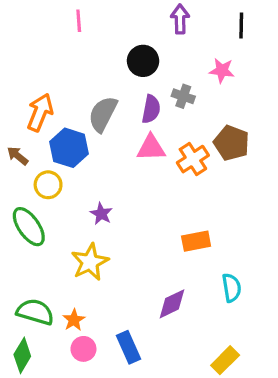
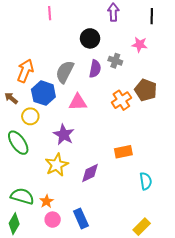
pink triangle: (151, 148) -> (78, 102), moved
purple star: (101, 214) -> (64, 135), size x1.5
purple diamond: (172, 304) -> (90, 173), moved

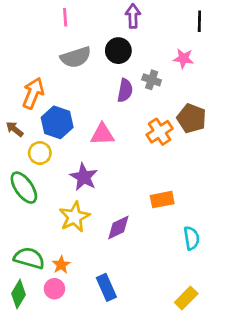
purple arrow: (113, 12) -> (133, 16), moved
gray semicircle: (65, 72) -> (76, 57), moved, turned -135
pink circle: (53, 220) -> (54, 289), moved

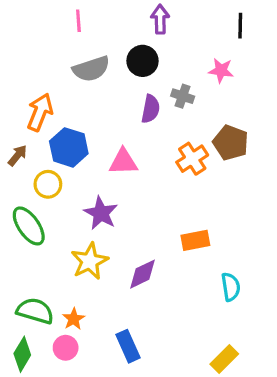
brown arrow: (15, 129) -> (17, 155), turned 90

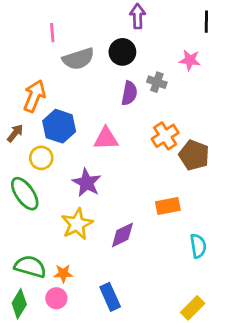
pink line: (78, 21) -> (52, 33), moved
brown pentagon: (231, 143) -> (194, 155), moved
orange star: (74, 319) -> (63, 273), turned 30

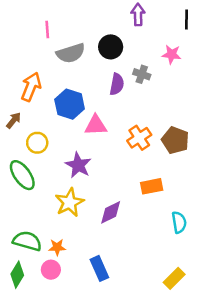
purple arrow: (138, 16) -> (138, 15), moved
blue hexagon: (59, 126) -> (70, 104), moved
orange cross: (165, 136) -> (139, 138), moved

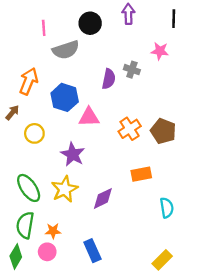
black circle: (111, 47) -> (90, 23), moved
green ellipse: (22, 175) -> (29, 188), moved
green semicircle: (27, 241) -> (25, 225), turned -96

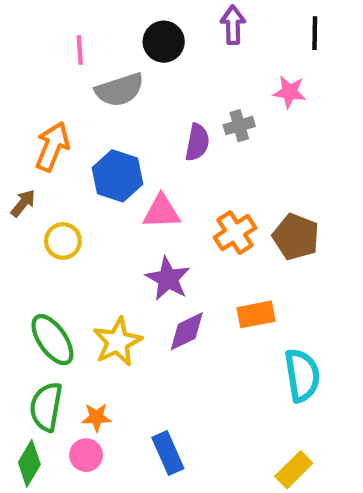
gray cross: (132, 70) -> (239, 126), turned -35
purple star: (73, 154) -> (168, 279), moved
purple diamond: (103, 198) -> (187, 331), moved
cyan semicircle: (167, 208) -> (302, 375), size x1.4

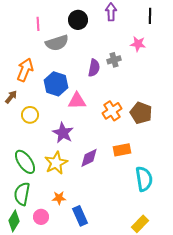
purple star: (168, 279) -> (63, 133), moved
orange star: (97, 417) -> (59, 198), moved

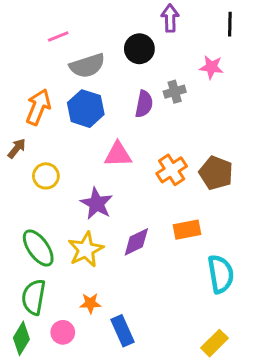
black circle: (78, 20) -> (139, 49), moved
pink line: (38, 24) -> (58, 36), turned 72
blue hexagon: (56, 84) -> (86, 109), moved

